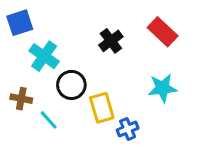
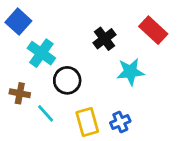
blue square: (20, 23) -> (18, 22), turned -30
cyan star: (163, 88) -> (130, 72), moved
yellow rectangle: (102, 108) -> (87, 122), moved

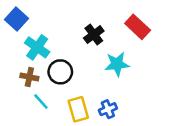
brown cross: (20, 93) -> (29, 77), moved

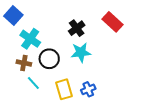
cyan star: (117, 64) -> (81, 52), moved

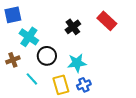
blue square: (13, 16) -> (13, 15), turned 36
cyan star: (81, 52) -> (77, 63), moved
brown cross: (24, 63) -> (13, 60), moved, turned -32

